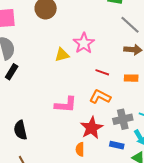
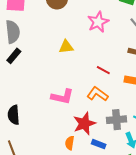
pink star: (84, 43) -> (98, 22), moved
blue rectangle: (117, 145) -> (99, 144), moved

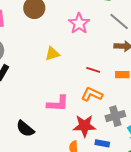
black semicircle: (14, 115) -> (25, 129), moved, turned -36
red star: (84, 123) -> (84, 126), turned 30

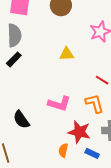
orange L-shape: (92, 94) -> (95, 103), turned 35

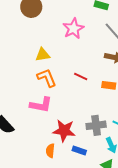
orange L-shape: (95, 103) -> (47, 78), moved

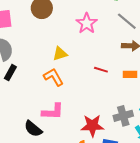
orange L-shape: (47, 78) -> (53, 77), moved
pink L-shape: (41, 105) -> (53, 112), moved

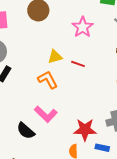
red line: (101, 70) -> (78, 64), moved
pink L-shape: (53, 112) -> (46, 114), turned 40

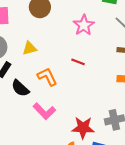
yellow triangle: (55, 57) -> (30, 48), moved
black semicircle: (26, 131) -> (20, 88), moved

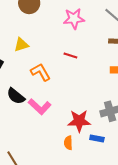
pink star: (84, 25) -> (74, 19), turned 30
black semicircle: (20, 88) -> (16, 96), moved

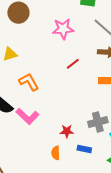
red line: (70, 56) -> (73, 64), moved, turned -56
red star: (79, 121) -> (67, 131), size x0.6

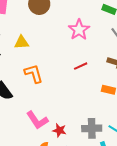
pink star: (63, 29) -> (79, 30), turned 30
pink L-shape: (27, 116) -> (37, 120), moved

